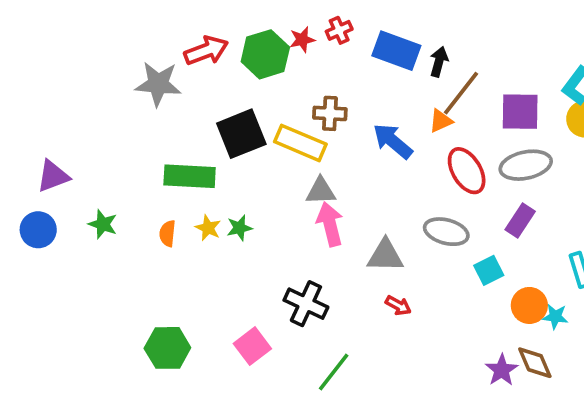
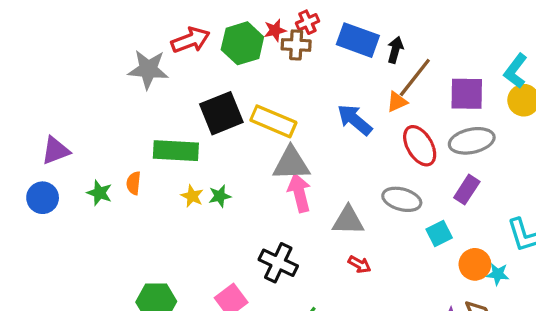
brown cross: (330, 113) -> (296, 45), moved
gray triangle: (321, 191) -> (291, 164), size x1.4
orange semicircle: (167, 233) -> (134, 183), moved

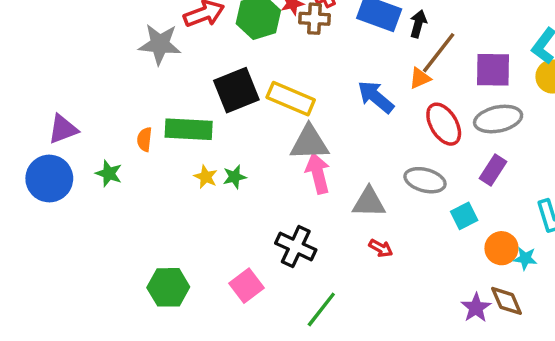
orange semicircle: (134, 183) -> (144, 139), moved
blue circle: (43, 198) -> (49, 179), size x1.4

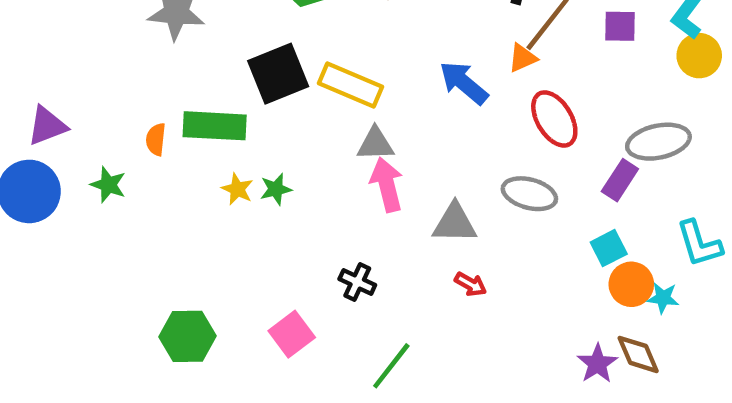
purple square: (493, 70) -> (620, 26), moved, size x0.7
gray ellipse: (498, 119) -> (658, 142), moved
gray triangle: (309, 143) -> (375, 144), size x0.7
cyan square: (464, 216) -> (609, 248), moved
black cross: (296, 247) -> (357, 282), size x0.7

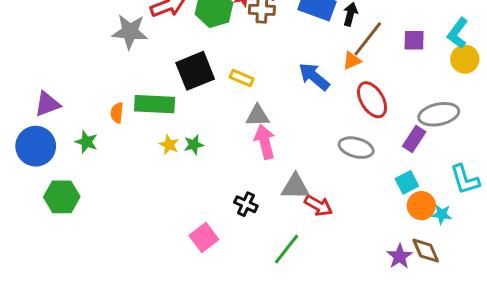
yellow rectangle: (351, 85) -> (242, 78), size x0.6
gray triangle: (455, 223) -> (295, 187), moved
red arrow: (471, 284) -> (318, 206), size x1.4
green hexagon: (188, 336) -> (62, 197), moved
green line: (391, 366) -> (287, 249), moved

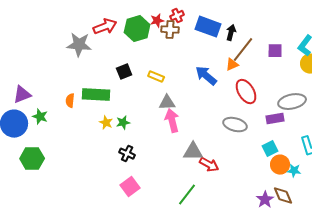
black square: (195, 71) -> (124, 72), size x0.6
purple rectangle: (414, 139) -> (275, 119), turned 48
green star: (86, 142) -> (40, 117), moved
black cross: (246, 204) -> (127, 154), moved

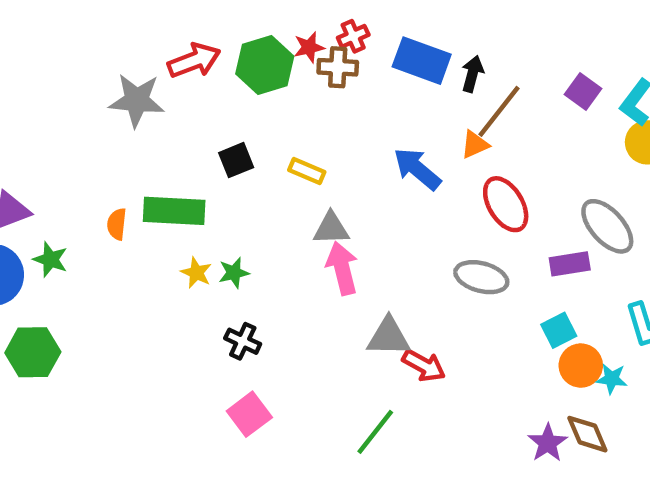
purple square: (275, 51) -> (583, 92), moved, turned 35
gray ellipse: (292, 102) -> (607, 226), turned 60

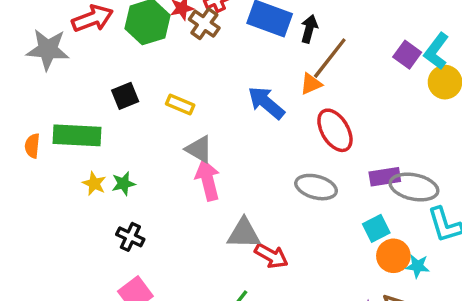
brown cross: (338, 67) -> (204, 24), turned 32
purple square: (583, 92) -> (407, 55), moved
gray ellipse: (607, 226) -> (414, 187), moved, turned -36
gray triangle: (331, 229) -> (199, 149), turned 32

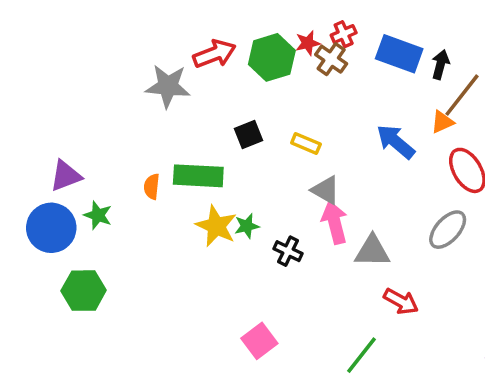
yellow star: (94, 184) -> (216, 226), size x1.6
gray ellipse: (316, 187) -> (448, 230), turned -63
gray triangle: (244, 233) -> (372, 251), moved
black cross: (130, 237) -> (288, 251), moved

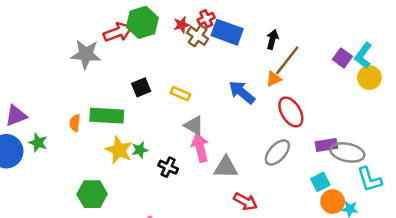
blue rectangle: (399, 54) -> (227, 32), moved
green hexagon: (272, 57) -> (142, 22), moved
green hexagon: (84, 291) -> (92, 194), moved

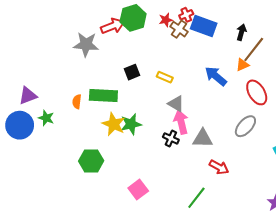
green star: (140, 150) -> (131, 124), size x1.5
black cross: (168, 167) -> (171, 138), moved

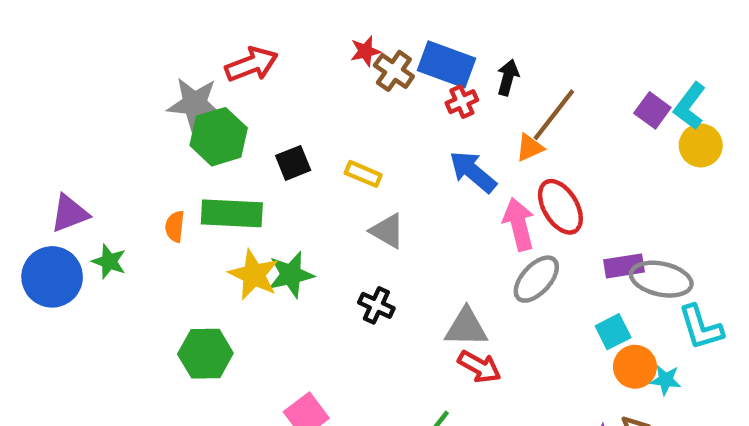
red cross: (186, 15) -> (462, 102), moved
green hexagon: (133, 18) -> (219, 137), moved
black arrow: (241, 32) -> (508, 77), moved
pink arrow: (181, 122) -> (519, 224), moved
gray triangle: (203, 138) -> (466, 327), moved

